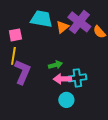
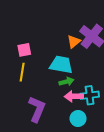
cyan trapezoid: (41, 19) -> (61, 65), moved
purple L-shape: (22, 72) -> (37, 109), moved

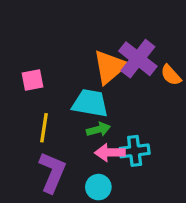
orange triangle: (74, 42) -> (110, 67), size x1.6
yellow line: (22, 72) -> (44, 128), moved
cyan circle: (78, 118) -> (98, 187), moved

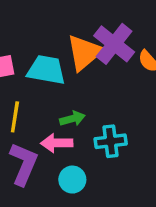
cyan trapezoid: (90, 103) -> (46, 70), moved
pink arrow: (110, 153) -> (57, 143), moved

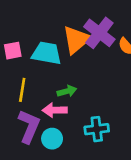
cyan cross: (111, 141) -> (97, 129), moved
cyan circle: (72, 180) -> (52, 139), moved

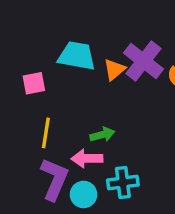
orange triangle: (76, 40) -> (114, 70), size x0.6
cyan trapezoid: (47, 53) -> (77, 56), moved
cyan cross: (97, 129) -> (123, 182), moved

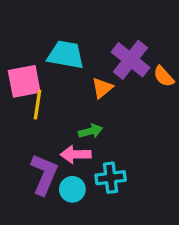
orange triangle: (114, 70) -> (102, 88), moved
pink square: (34, 83) -> (24, 81), size x1.5
yellow line: (46, 133) -> (37, 105), moved

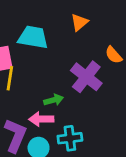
purple cross: (130, 60) -> (86, 77), moved
orange triangle: (102, 88) -> (79, 22), moved

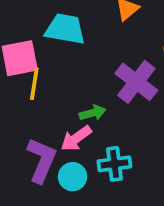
pink arrow: (41, 119) -> (76, 138), turned -35

